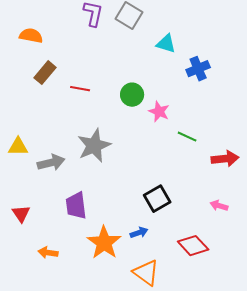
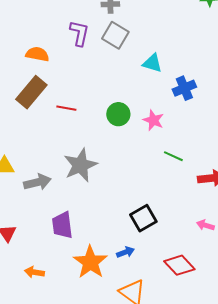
orange semicircle: (31, 36) -> (37, 54), moved
brown rectangle: (45, 73) -> (31, 92), size x1.4
pink star: (159, 112) -> (153, 120), moved

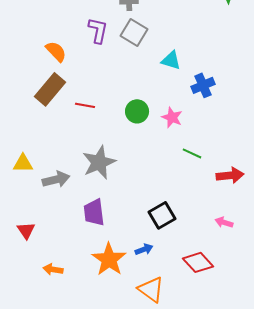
orange semicircle: (37, 54) -> (56, 51), turned 35
purple trapezoid: (62, 225) -> (94, 212), moved

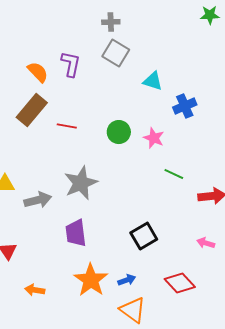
purple L-shape: (98, 30) -> (71, 64), moved
blue arrow: (144, 249) -> (127, 280), moved

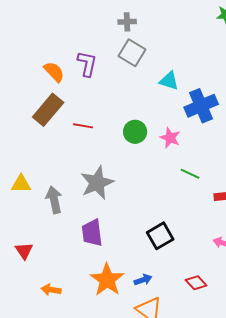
blue cross: (185, 106) -> (201, 106), size x1.4
gray arrow: (38, 200) -> (54, 200), turned -88
red diamond: (180, 283) -> (196, 283), size x0.7

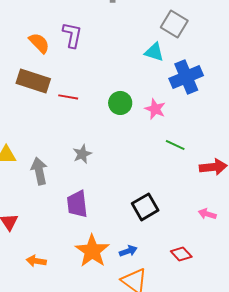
gray square: (132, 53) -> (174, 24), moved
brown rectangle: (48, 110) -> (33, 81), turned 68
gray star: (97, 183) -> (82, 154), size x0.6

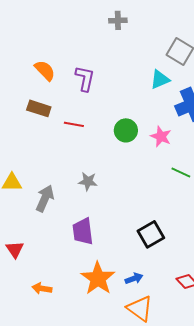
purple L-shape: (72, 35) -> (85, 78), moved
cyan triangle: (154, 52) -> (160, 79), turned -40
brown rectangle: (33, 81) -> (39, 108), size x0.7
gray star: (82, 154) -> (88, 181), turned 30
gray arrow: (39, 171) -> (45, 198), turned 36

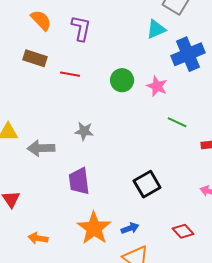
gray arrow: (45, 198) -> (41, 148), turned -116

